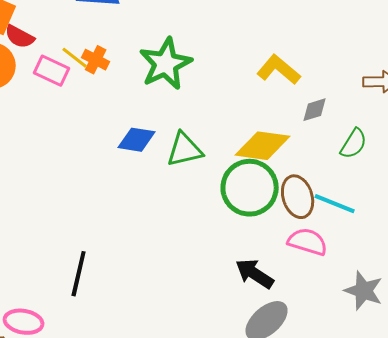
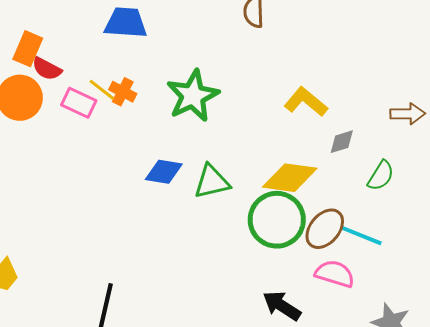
brown ellipse: (298, 197) -> (325, 229), turned 57

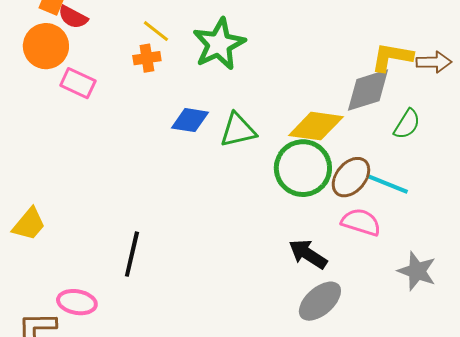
yellow line: (102, 90) -> (156, 31), moved
orange cross: (123, 92) -> (147, 58), moved, turned -36
yellow L-shape: (306, 102) -> (392, 57), moved, turned -30
pink rectangle: (79, 103) -> (78, 83), moved
gray diamond: (342, 142) -> (368, 90), size x1.8

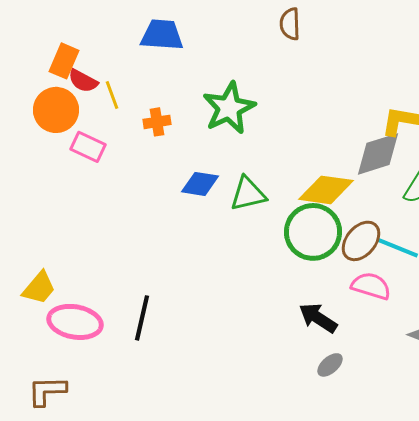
yellow line: (156, 31) -> (112, 95), moved, turned 32
gray ellipse: (320, 301) -> (330, 365), size x0.6
pink ellipse: (77, 302) -> (75, 322), moved, size x1.4

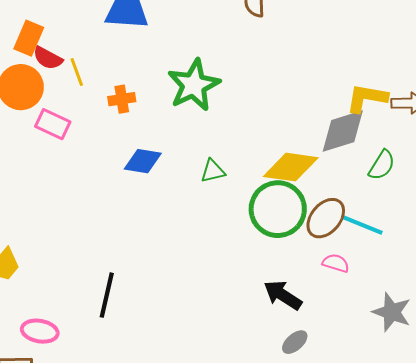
blue diamond: (200, 184) -> (143, 161), moved
green triangle: (248, 194) -> (213, 171), size x0.7
pink semicircle: (371, 286) -> (336, 263), size x0.7
pink ellipse: (75, 322) -> (40, 331), moved, size x0.7

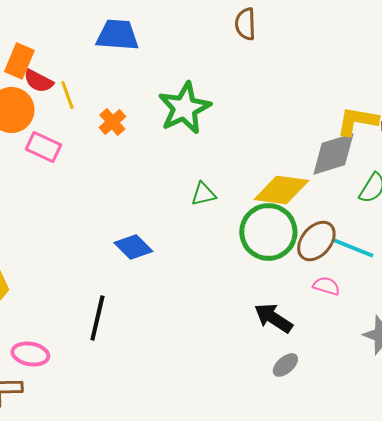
orange cross: (122, 99) -> (112, 122), turned -32
blue diamond: (143, 161) -> (133, 247), moved, turned 36

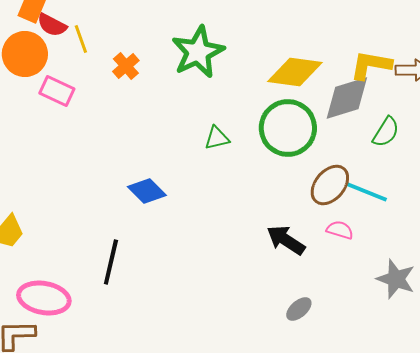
yellow diamond: (281, 190) -> (295, 72), moved
green circle: (268, 232) -> (288, 128), moved
black arrow: (273, 318) -> (286, 240), moved
pink ellipse: (30, 354) -> (44, 298), size x1.4

